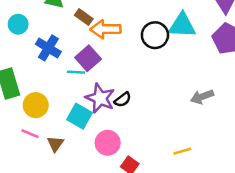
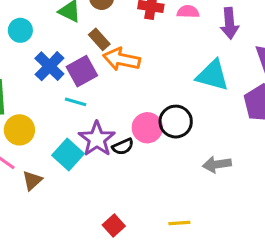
black circle: (155, 35) -> (176, 122), moved
purple square: (88, 58) -> (82, 71), moved
pink circle: (108, 143) -> (147, 128), moved

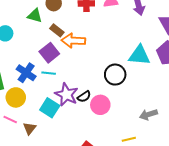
blue cross: (49, 66) -> (26, 73), moved
cyan triangle: (213, 75) -> (139, 55), moved
pink circle: (147, 128) -> (100, 105), moved
gray arrow: (217, 164) -> (148, 115), moved

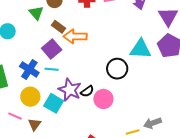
green triangle: (35, 16) -> (36, 13), turned 35
yellow circle: (16, 97) -> (30, 97), moved
gray arrow: (148, 115) -> (153, 123), moved

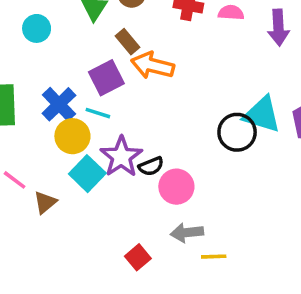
black circle: (117, 69) -> (237, 132), moved
yellow circle: (30, 97) -> (72, 136), moved
gray arrow: (153, 123) -> (187, 233), moved

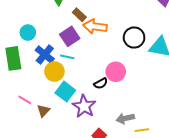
cyan circle: (37, 28) -> (28, 33), moved
black circle: (237, 132) -> (134, 38), moved
purple star: (121, 157) -> (84, 106), moved
pink circle: (176, 187) -> (116, 72), moved

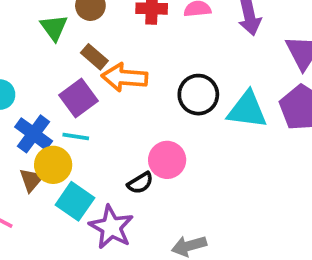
brown triangle: (43, 111) -> (31, 180), moved

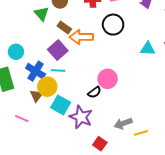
black circle: (198, 95) -> (113, 25), moved
cyan triangle: (247, 110) -> (148, 49), size x0.7

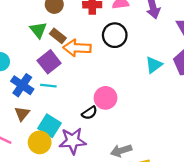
green triangle: (42, 14) -> (38, 30), moved
cyan triangle: (148, 49) -> (154, 65), turned -42
yellow circle: (47, 87) -> (40, 142), moved
purple star: (81, 117) -> (73, 141), turned -30

